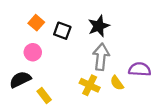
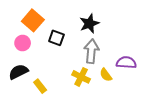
orange square: (36, 23) -> (33, 20), size x1.5
black square: (62, 31) -> (56, 38), moved
pink circle: (33, 52) -> (23, 43), moved

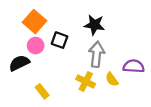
black star: (89, 23) -> (94, 25), turned 30
pink circle: (23, 43) -> (36, 46), moved
black semicircle: (18, 72) -> (19, 63), moved

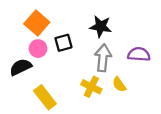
black square: (60, 40) -> (64, 43), turned -35
purple semicircle: (134, 66) -> (139, 54), moved
yellow rectangle: (42, 91) -> (45, 97), size x1.5

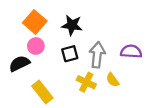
black star: (101, 26) -> (72, 25), moved
black square: (64, 43) -> (70, 54), moved

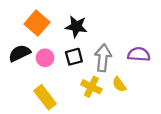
pink circle: (36, 46) -> (45, 58), moved
black semicircle: (19, 64) -> (20, 53), moved

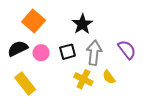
black star: (76, 27) -> (82, 24), moved, turned 30
purple semicircle: (139, 54) -> (127, 50), turned 48
yellow rectangle: (45, 97) -> (25, 83), moved

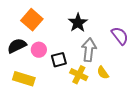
purple semicircle: (127, 50) -> (120, 36), moved
black square: (68, 52) -> (59, 60), moved
yellow rectangle: (25, 83) -> (24, 79), turned -35

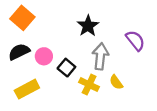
orange square: (32, 20) -> (22, 18), moved
black square: (59, 60) -> (66, 68), turned -35
yellow rectangle: (24, 79) -> (27, 89), turned -45

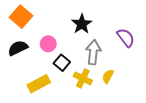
pink circle: (44, 56) -> (48, 44), moved
yellow semicircle: (116, 82) -> (108, 76), turned 64
yellow rectangle: (27, 89) -> (39, 84), moved

